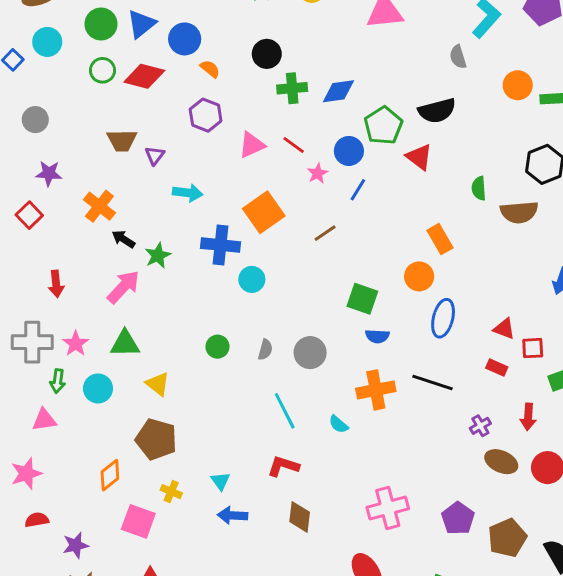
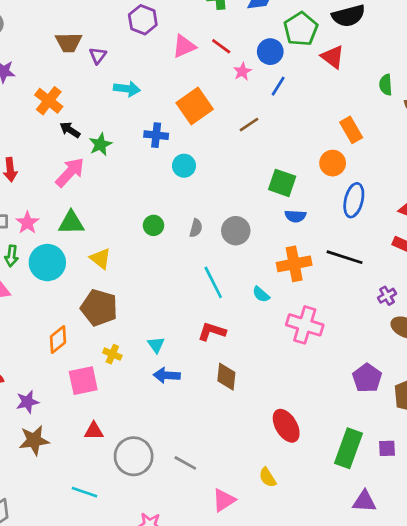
blue cross: (220, 245) -> (156, 135), size x0.7
cyan circle: (98, 388) -> (47, 263), size x1.4
pink cross: (388, 508) -> (305, 325), moved, turned 32
pink square: (138, 521) -> (83, 381), turned -32

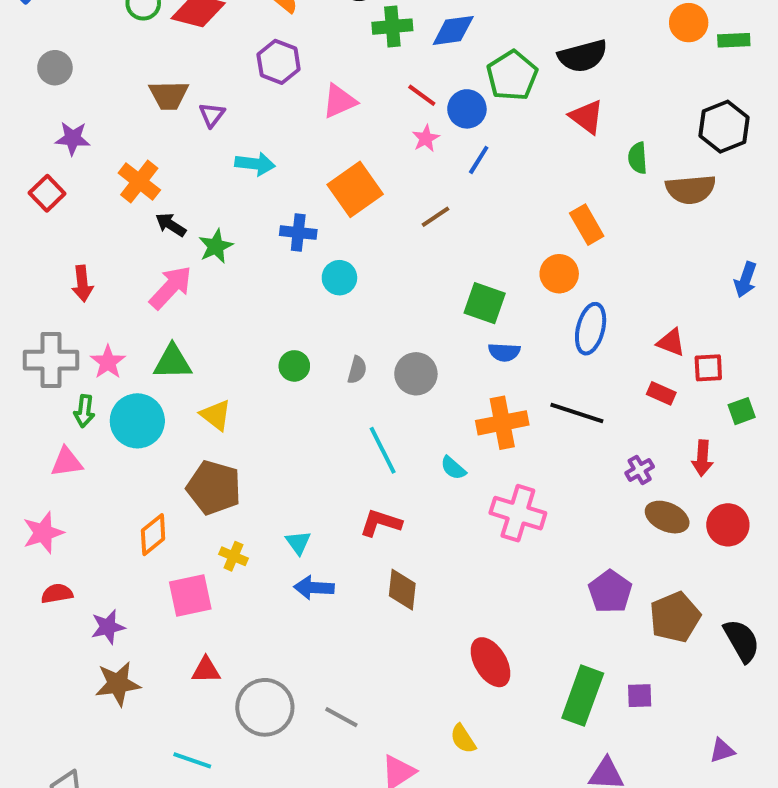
red line: (221, 46) -> (422, 95), moved
red triangle: (333, 57) -> (587, 117), moved

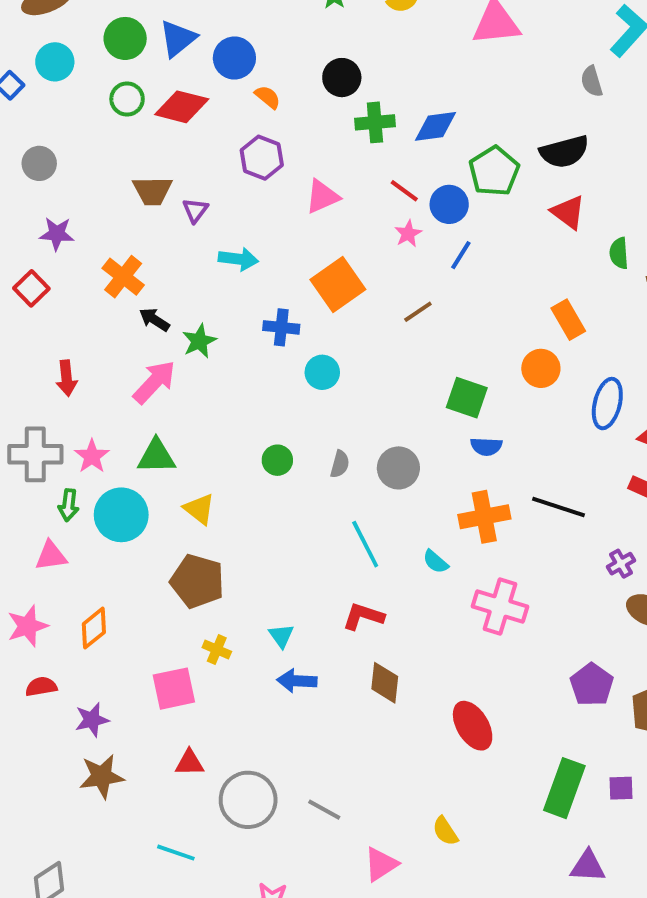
blue ellipse: (591, 329) -> (607, 404), moved
orange diamond: (153, 535) -> (94, 628), moved
red ellipse: (490, 662) -> (473, 726), moved

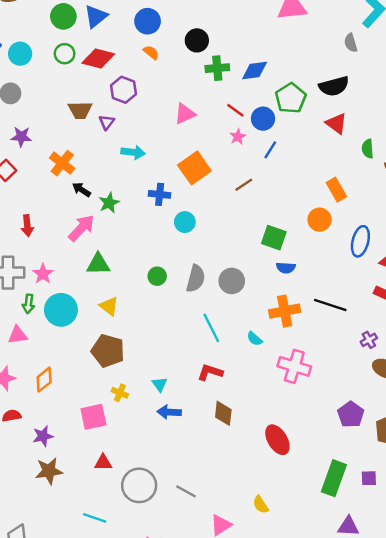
blue circle: (234, 58) -> (148, 21), moved
cyan circle: (55, 62) -> (20, 54), moved
purple hexagon: (262, 158) -> (123, 90), moved
green triangle: (156, 456) -> (98, 264), moved
gray semicircle: (340, 464) -> (196, 279), size x1.6

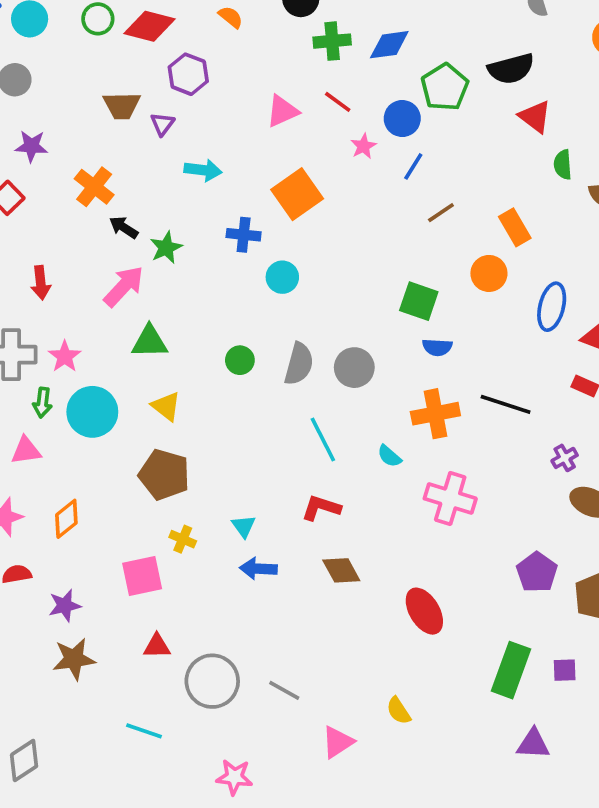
red line: (235, 110) -> (338, 102), moved
red triangle: (336, 123) -> (535, 117), moved
brown line: (244, 185) -> (441, 213), moved
brown diamond: (223, 413) -> (341, 570), turned -35

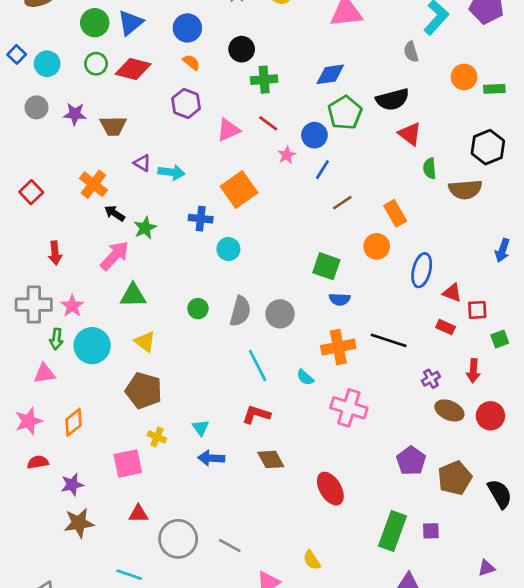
blue diamond: (389, 45) -> (330, 74), moved
purple hexagon: (188, 74) -> (186, 103), moved
purple triangle: (162, 124) -> (142, 163), moved, turned -36
purple star: (31, 146) -> (75, 114), moved

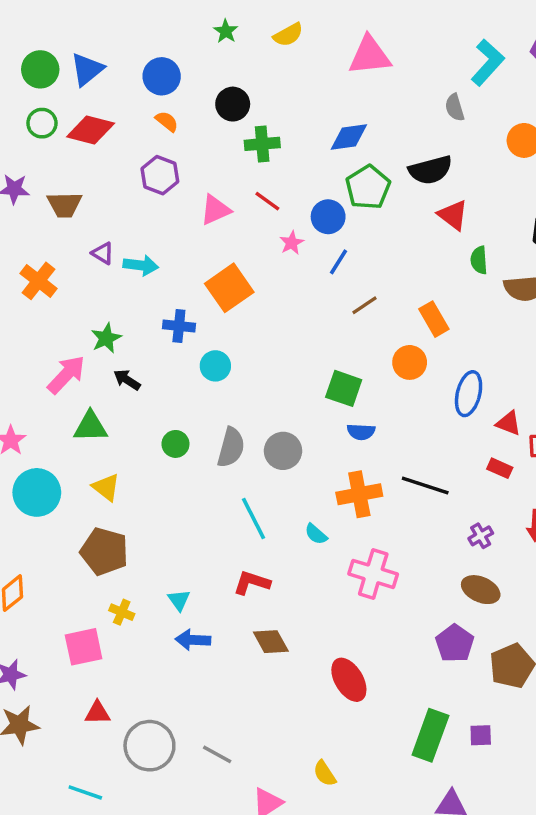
black arrow: (115, 213) -> (127, 380), moved
brown ellipse: (449, 410) -> (481, 590), moved

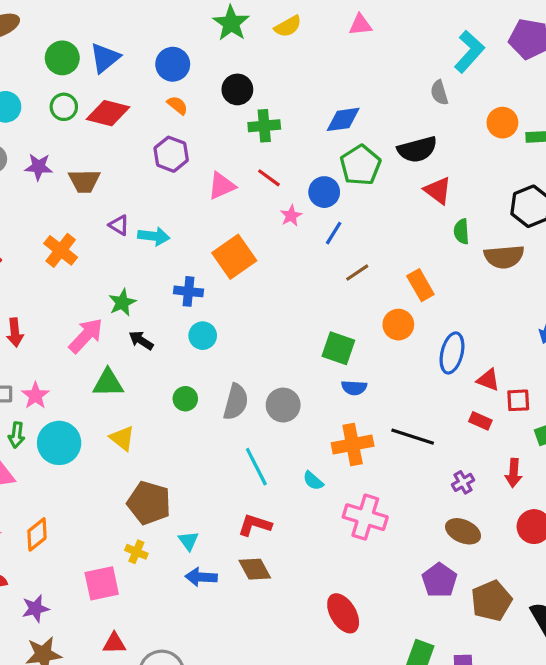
green star: (226, 31) -> (231, 23), size x1.6
pink triangle: (370, 55) -> (360, 25), moved, size x0.6
cyan circle: (215, 366) -> (203, 336), moved
brown pentagon: (104, 551) -> (149, 503), moved
brown diamond: (271, 642) -> (255, 569), moved

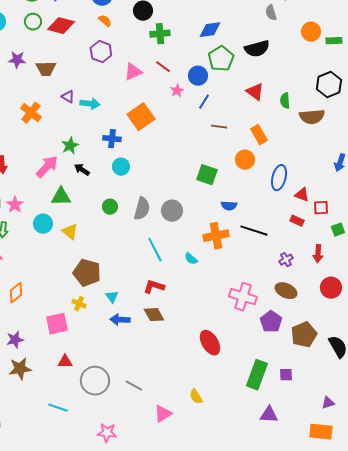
red triangle: (438, 190) -> (255, 92), moved
brown line: (357, 273) -> (219, 127), turned 42
blue semicircle: (354, 388) -> (229, 206), moved
cyan circle: (59, 443) -> (43, 224), moved, size x0.7
pink cross: (365, 517) -> (243, 297), moved

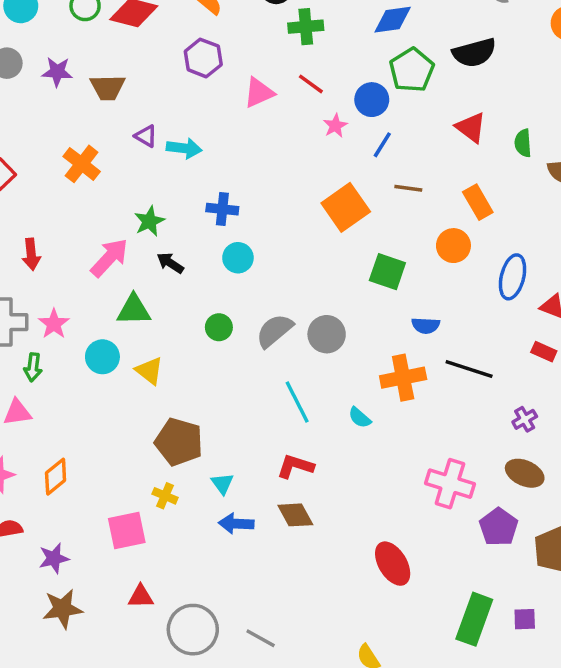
orange square: (141, 117) -> (346, 207), moved
gray semicircle: (142, 209) -> (274, 331), turned -145

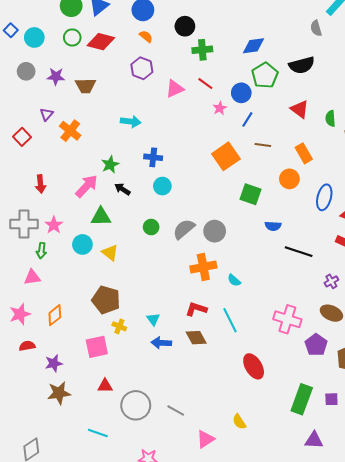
purple triangle: (146, 136) -> (47, 114), moved, turned 40
orange cross: (403, 378) -> (203, 267), moved
cyan line: (297, 402) -> (230, 320), moved
brown pentagon: (179, 442) -> (106, 300), moved

